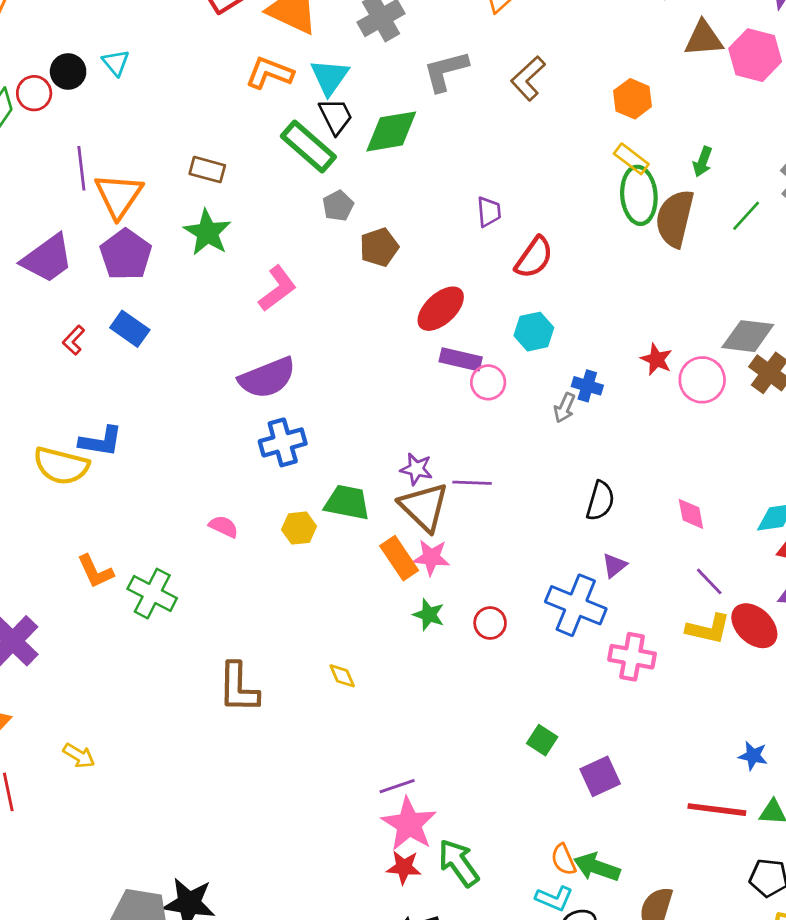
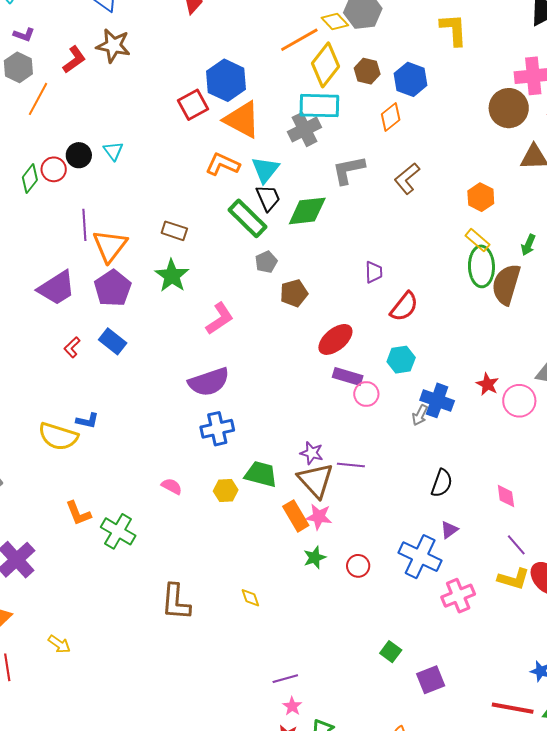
blue cross: (587, 386) -> (437, 400), size x1.5
blue L-shape: (101, 441) -> (87, 421), size x0.7
green star: (429, 615) -> (315, 558), turned 30
pink cross: (632, 657) -> (458, 596), turned -36
pink star: (409, 824) -> (292, 706), size x0.5

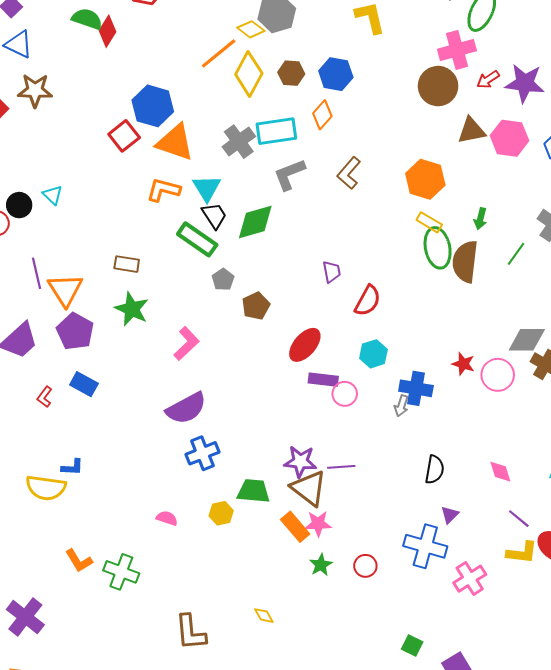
cyan rectangle: (319, 106) -> (276, 131), moved
orange hexagon: (481, 197) -> (425, 179), size x1.4
purple star: (312, 453) -> (300, 462), size x1.4

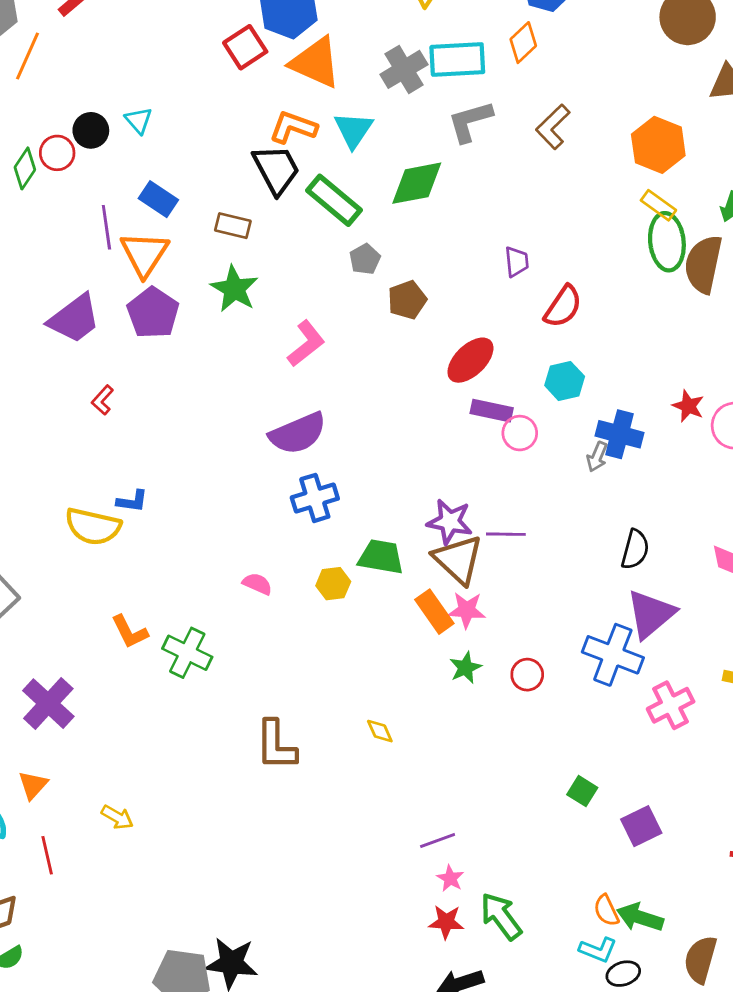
black trapezoid: (214, 216) -> (276, 169), moved, size x1.4
blue rectangle: (84, 384) -> (158, 199), moved
purple triangle: (450, 515) -> (651, 614), size x2.0

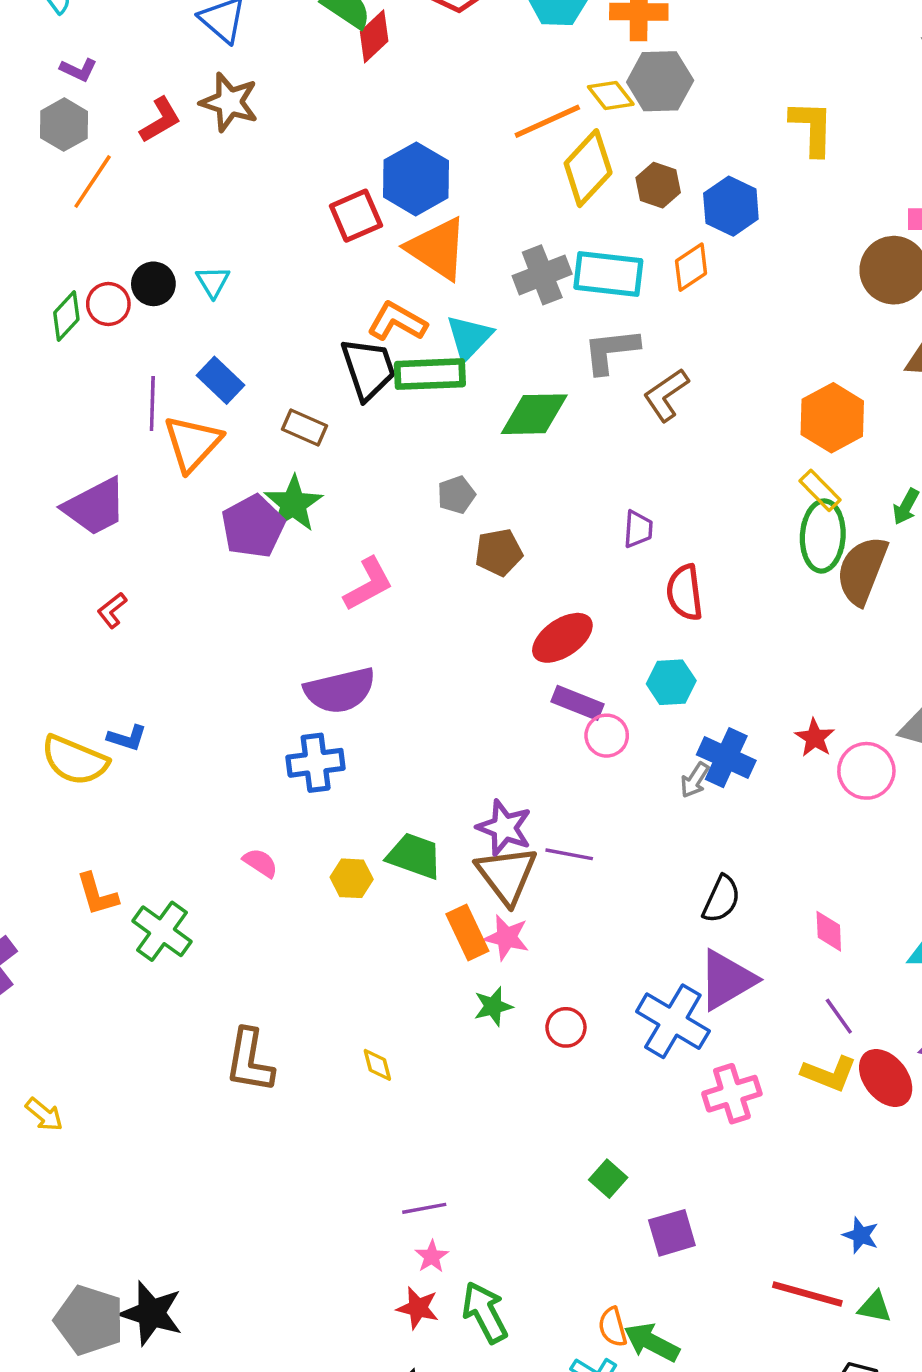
brown L-shape: (553, 127) -> (666, 395), moved
green rectangle: (334, 200) -> (430, 374), moved, turned -52
red semicircle: (563, 307) -> (685, 593), turned 129
purple pentagon: (153, 313) -> (253, 526), moved
blue cross: (315, 498) -> (316, 763), moved

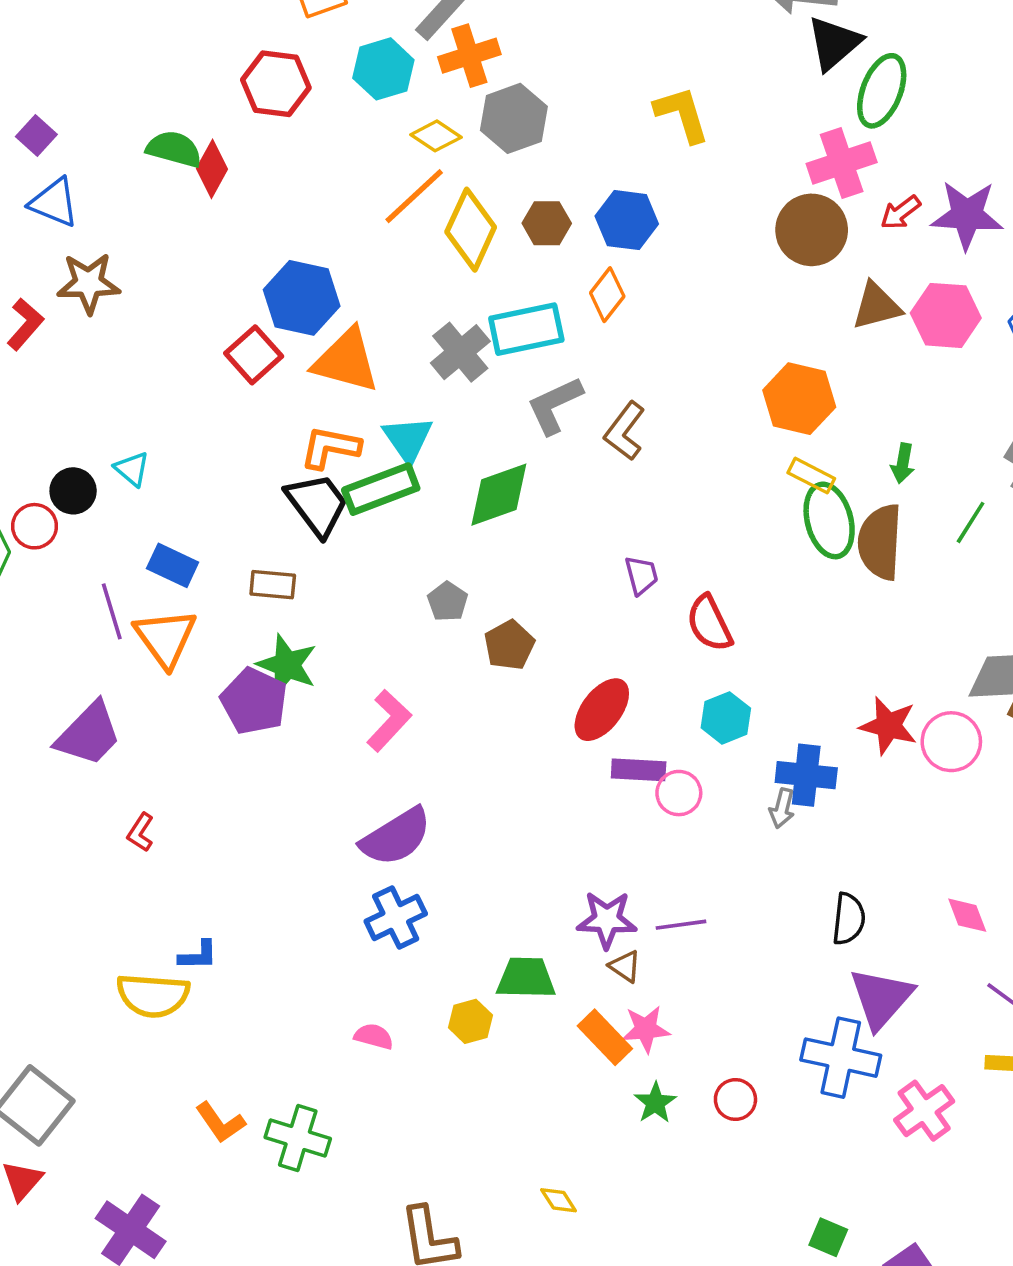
yellow diamond: (611, 96) -> (436, 136), moved
red star: (815, 738) -> (888, 726), size x1.4
brown triangle: (507, 875) -> (625, 966), size x0.5

